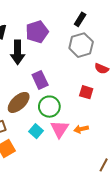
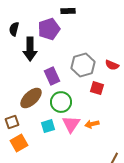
black rectangle: (80, 19) -> (68, 11), moved, turned 56
gray hexagon: (81, 45) -> (83, 65), moved
cyan square: (36, 131) -> (48, 126), turned 32

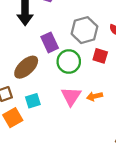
green circle: (61, 102) -> (69, 62), moved
cyan square: (48, 126) -> (33, 101), moved

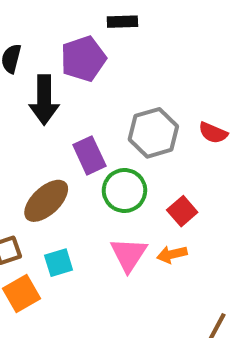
red square: (100, 56) -> (182, 211), moved, turned 32

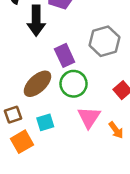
green circle: (124, 191) -> (74, 84), moved
orange arrow: (172, 254) -> (116, 130), moved, turned -114

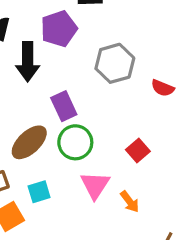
gray hexagon: (104, 41) -> (115, 63), moved

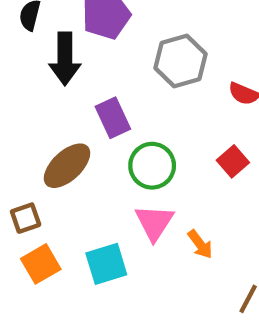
green circle: (75, 142) -> (152, 166), moved
red square: (138, 151) -> (233, 161), moved
cyan square: (39, 192) -> (106, 264), moved, size x1.4

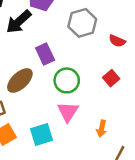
black arrow: (65, 59) -> (19, 22), turned 48
orange arrow: (200, 244) -> (102, 128), moved, turned 49

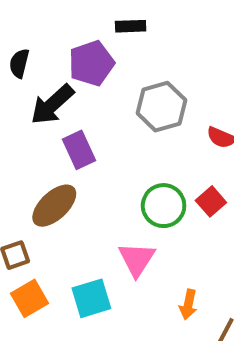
purple rectangle: (45, 54) -> (79, 150), moved
green circle: (67, 80) -> (164, 206), moved
orange arrow: (102, 128) -> (188, 305), moved

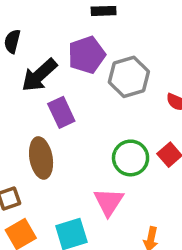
purple pentagon: (91, 63) -> (87, 55), moved
brown ellipse: (54, 206) -> (41, 158), turned -57

